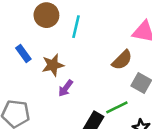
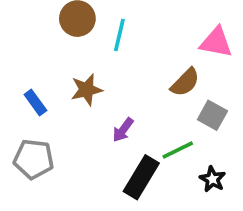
blue rectangle: (23, 54) -> (35, 102), moved
purple arrow: (66, 88) -> (123, 130), moved

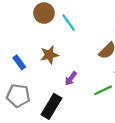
cyan line: (119, 35) -> (69, 23), turned -48
black rectangle: (141, 177) -> (51, 106), moved

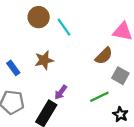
purple arrow: (71, 78) -> (61, 92), moved

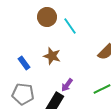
brown star: (44, 60) -> (52, 56), turned 30

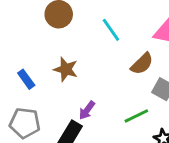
cyan line: (70, 26) -> (111, 30), moved

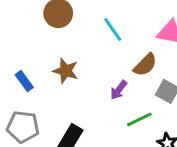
purple arrow: (87, 110) -> (119, 90), moved

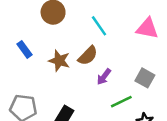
brown semicircle: (145, 65) -> (88, 56), moved
blue rectangle: (24, 81) -> (24, 49), moved

